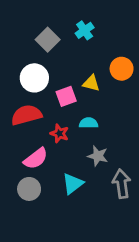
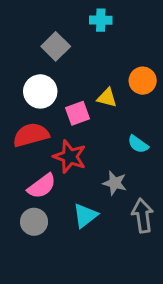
cyan cross: (85, 30) -> (101, 20), moved, turned 36
cyan semicircle: (89, 123) -> (138, 144), moved, turned -144
red star: (59, 133) -> (70, 157), size x1.5

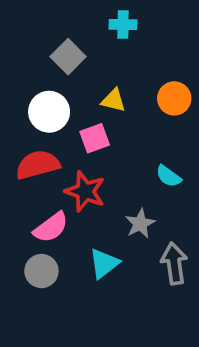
yellow triangle: (107, 98) -> (114, 100), moved
gray star: (115, 183) -> (140, 224), turned 30

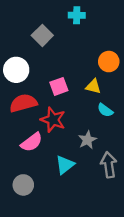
yellow triangle: (114, 100) -> (93, 86), moved
white circle: (49, 112) -> (16, 70), moved
gray circle: (41, 271) -> (23, 185), moved

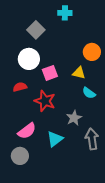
white circle: (16, 70) -> (29, 59), moved
red semicircle: (23, 103) -> (20, 87), size x0.6
pink semicircle: (32, 142) -> (27, 131), moved

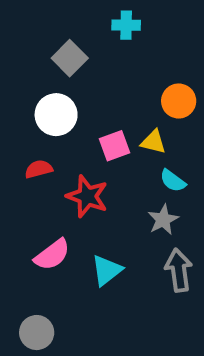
pink square: (50, 73) -> (114, 146), moved
gray star: (74, 118) -> (163, 220), moved
gray circle: (20, 156) -> (37, 333), moved

